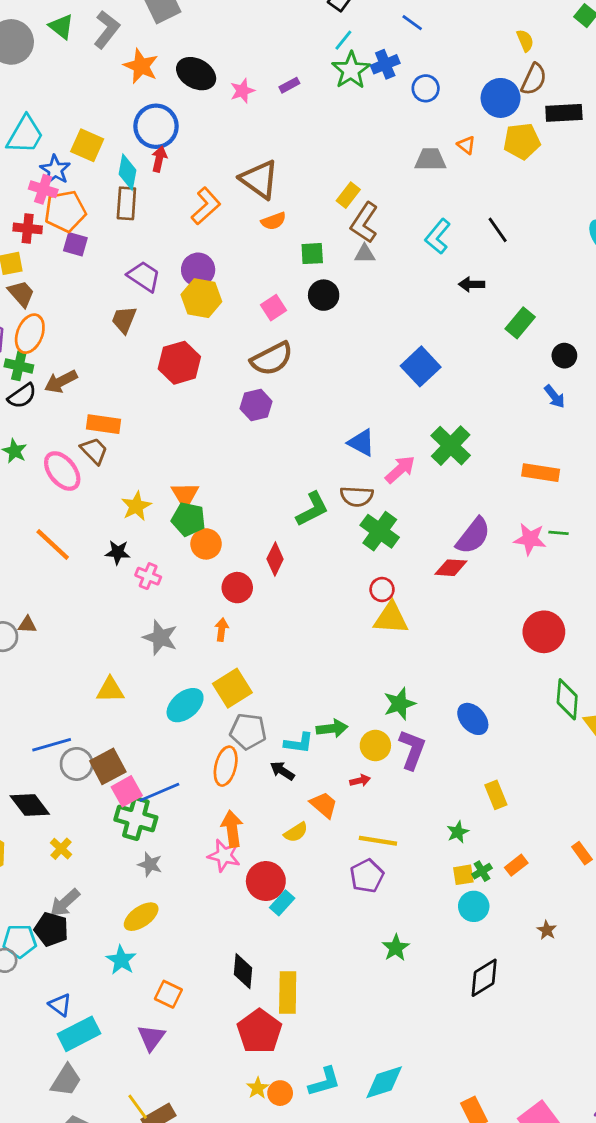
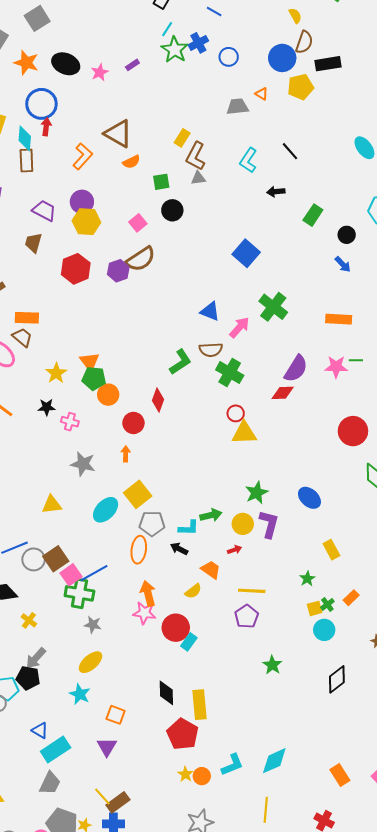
purple hexagon: (256, 405) -> (118, 271), moved

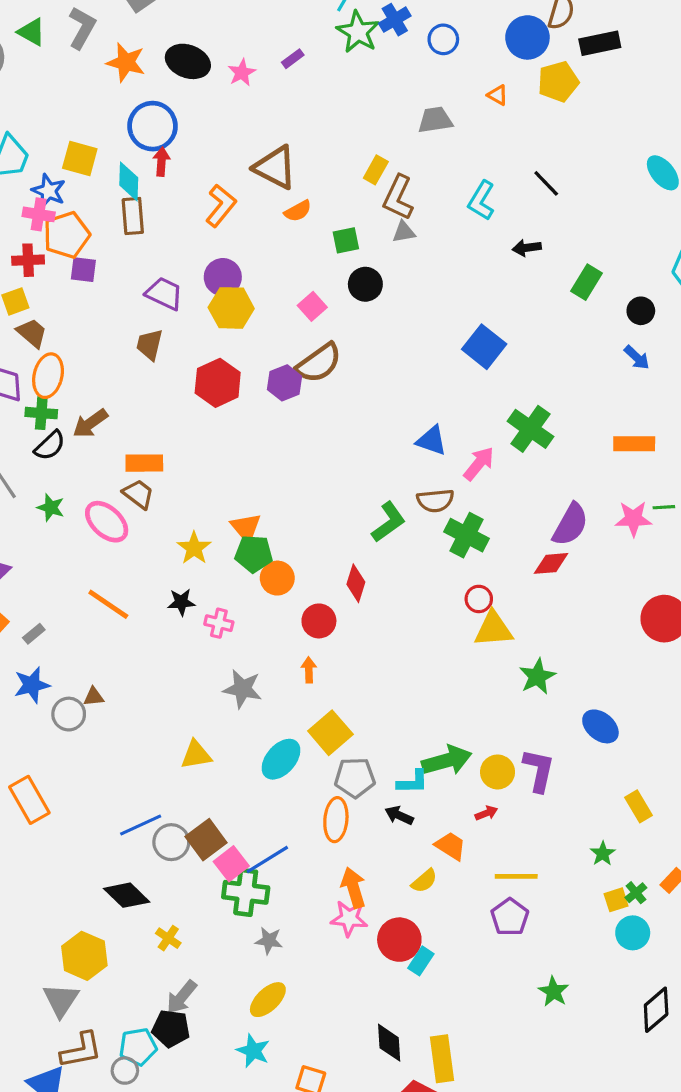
gray trapezoid: (237, 107) -> (435, 120), moved
green star: (257, 493) -> (537, 677), moved
green arrow: (211, 515) -> (447, 760), size x1.4

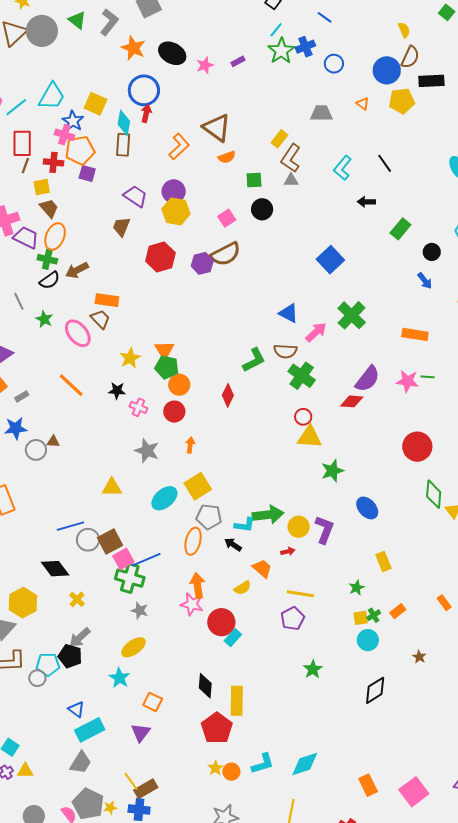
red circle: (319, 621) -> (174, 412), moved

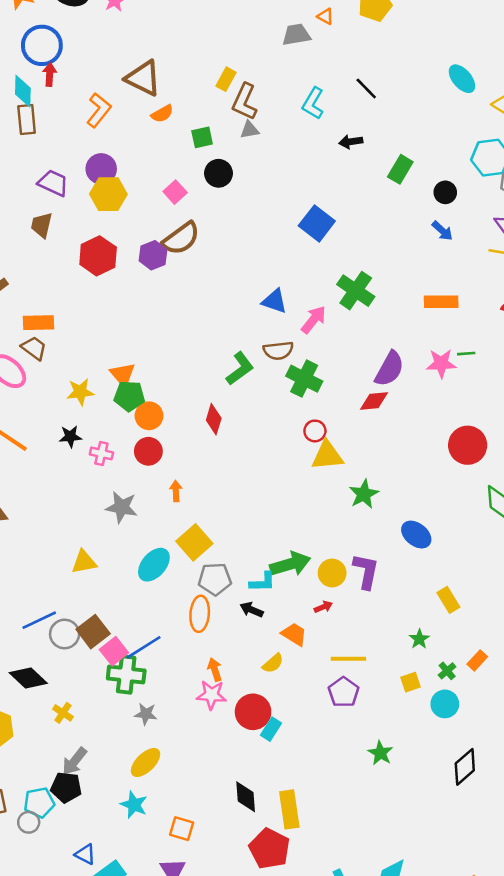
gray trapezoid: (321, 113) -> (296, 35), moved
yellow star: (130, 358) -> (80, 392), turned 30
orange arrow: (198, 585) -> (215, 670), size x0.7
yellow square: (361, 618) -> (411, 682), moved

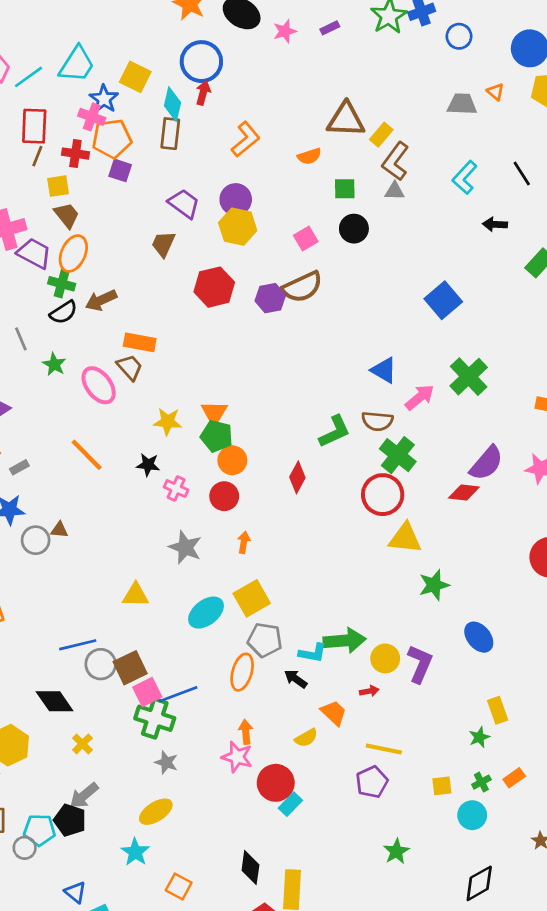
brown triangle: (143, 78) -> (346, 120), moved, turned -36
red circle: (315, 431) -> (383, 495), moved, size x1.8
green star: (419, 639) -> (479, 737), moved

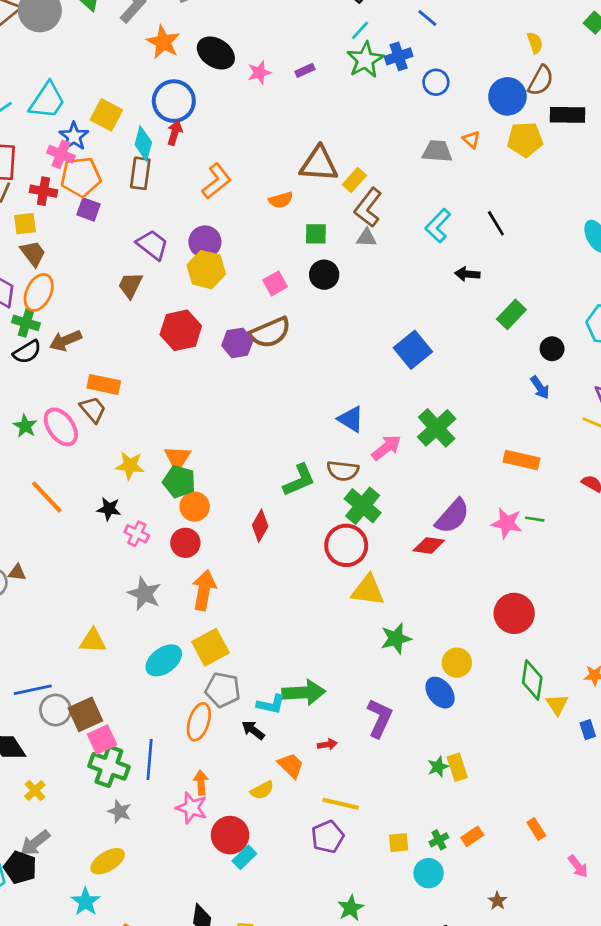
green star: (54, 364) -> (25, 426), moved
orange arrow: (244, 542) -> (204, 590), size x1.8
yellow circle: (385, 658) -> (457, 663), moved
blue line: (178, 694) -> (150, 759), moved, turned -66
green star: (479, 737) -> (438, 767), moved

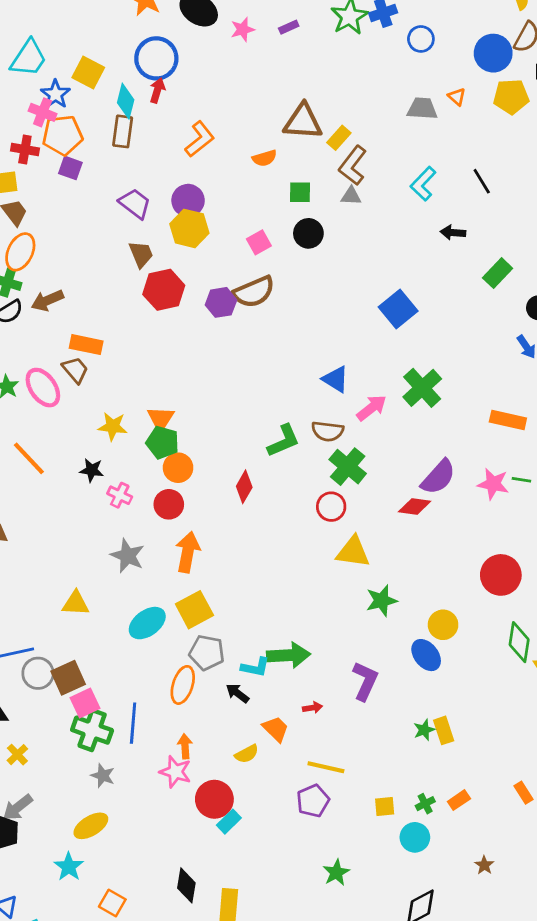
brown trapezoid: (130, 285) -> (141, 254), moved, turned 132
red circle: (346, 545) -> (331, 507), size x0.7

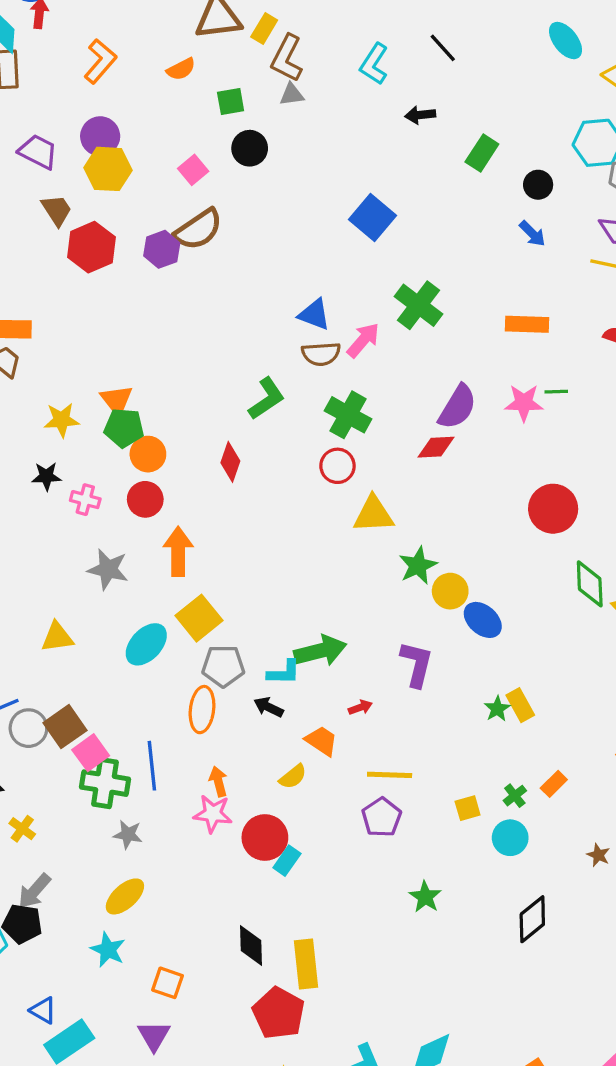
brown semicircle: (328, 431) -> (321, 354), moved
yellow circle: (443, 625) -> (450, 591), moved

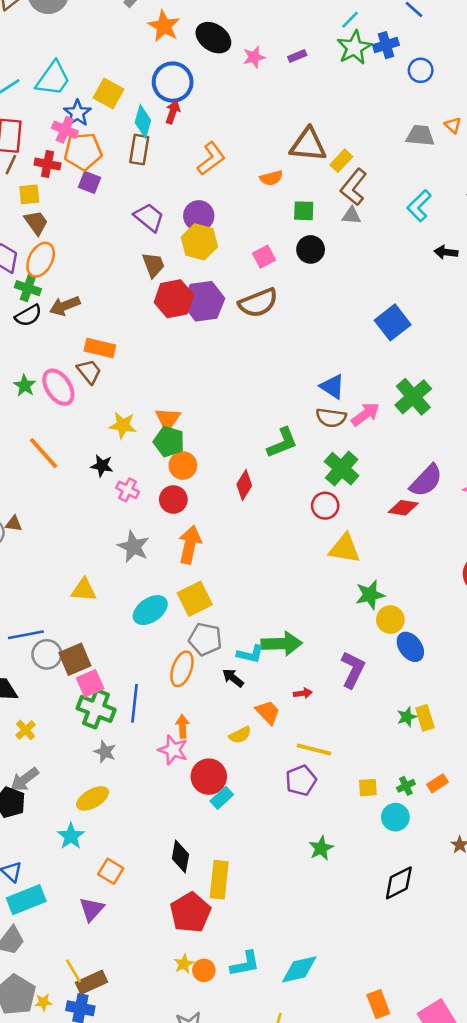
purple hexagon: (162, 249) -> (204, 301), moved, size x1.4

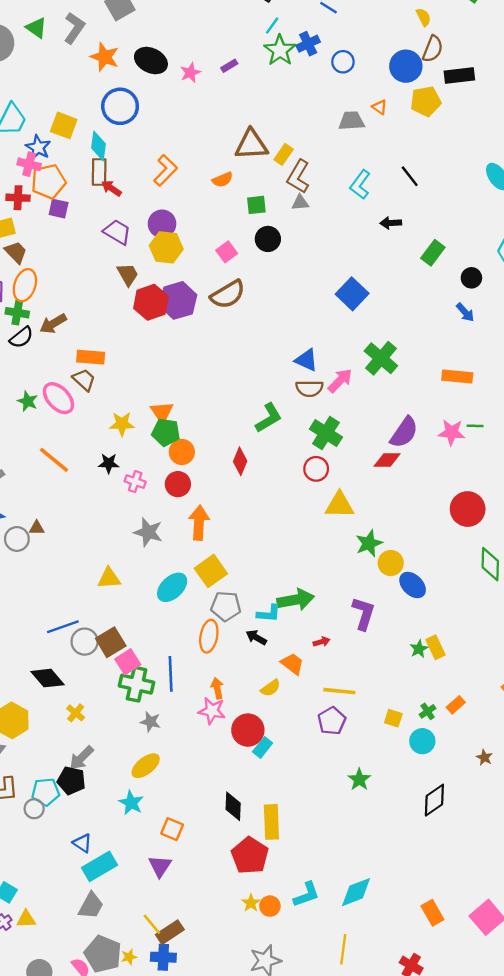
red arrow: (173, 112) -> (111, 188), moved, turned -66
yellow square: (368, 788) -> (393, 718), turned 30

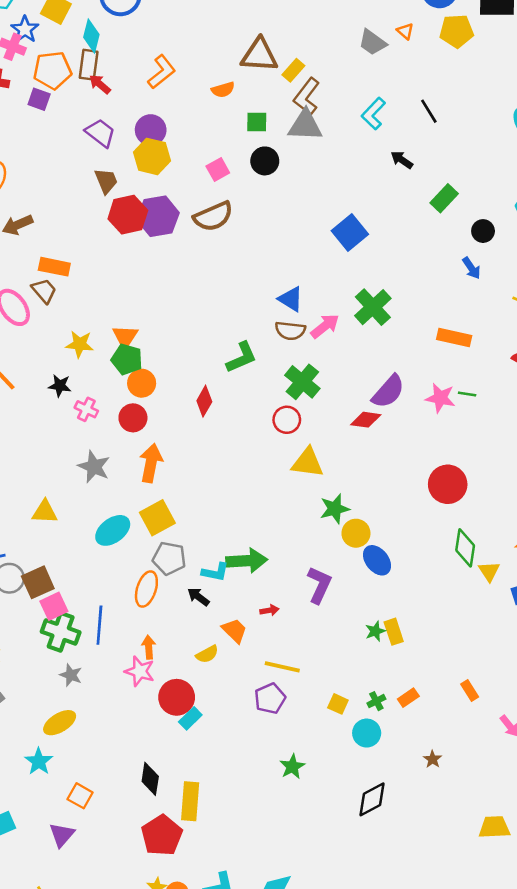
gray trapezoid: (351, 121) -> (372, 42), turned -148
orange pentagon: (48, 182) -> (52, 70), moved
gray triangle: (300, 203) -> (305, 125), size x1.8
black arrow: (391, 223) -> (402, 160), turned 30

